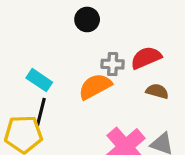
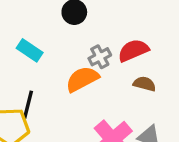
gray cross: (113, 64) -> (100, 57), turned -30
cyan rectangle: (39, 80) -> (30, 50), moved

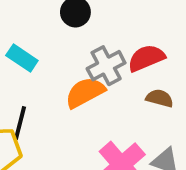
gray cross: (100, 57) -> (106, 66), size x1.4

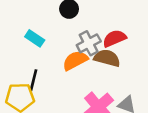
brown semicircle: (160, 98) -> (107, 58), moved, size x1.5

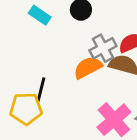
cyan rectangle: (35, 38) -> (40, 15), moved

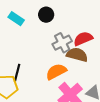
orange semicircle: (88, 67) -> (56, 72), moved

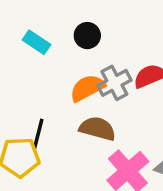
brown semicircle: (77, 55) -> (97, 129), moved
orange semicircle: (56, 72) -> (87, 88), moved

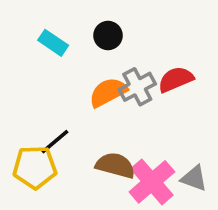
brown semicircle: (97, 129) -> (115, 165), moved
black line: (38, 134) -> (55, 142), turned 36

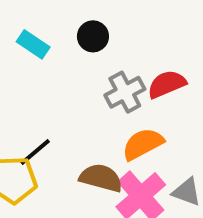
orange semicircle: (108, 92) -> (143, 144), moved

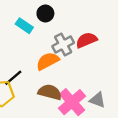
cyan rectangle: (33, 44) -> (24, 26), moved
orange semicircle: (143, 144) -> (48, 61), moved

